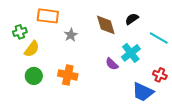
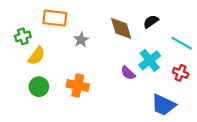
red cross: (160, 75) -> (181, 73), moved

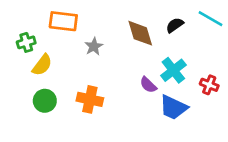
cyan line: (182, 43) -> (211, 19), moved
blue trapezoid: (163, 105) -> (173, 107), moved

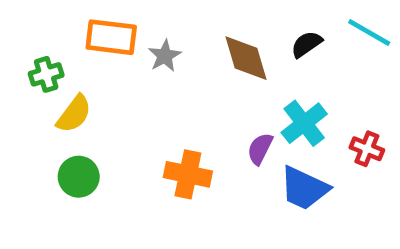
gray star: (94, 46) -> (165, 56), moved
purple semicircle: (148, 85) -> (260, 149), turned 72
orange cross: (90, 99) -> (188, 174), moved

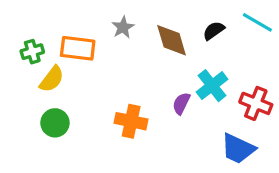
orange rectangle: (111, 37) -> (78, 48), moved
gray star: (165, 56) -> (123, 27), moved
red cross: (367, 149) -> (256, 103), size x1.4
blue trapezoid: (304, 188) -> (238, 149), moved

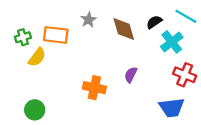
cyan cross: (212, 86) -> (172, 42), moved
green circle: (55, 123) -> (35, 110), moved
blue trapezoid: (238, 149) -> (172, 108), turned -32

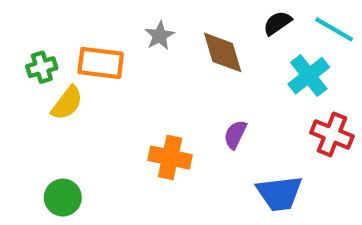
black semicircle: (154, 22) -> (277, 23), moved
blue trapezoid: (172, 108) -> (279, 193), moved

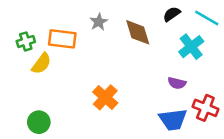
purple semicircle: (235, 134) -> (177, 83), moved, turned -102
red cross: (332, 134) -> (205, 108), moved
orange cross: (170, 158) -> (105, 97), turned 30

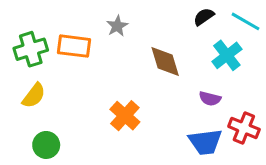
brown diamond: (138, 32) -> (165, 62), moved
green cross: (26, 41) -> (31, 49), size x1.5
yellow semicircle: (41, 64) -> (34, 96), moved

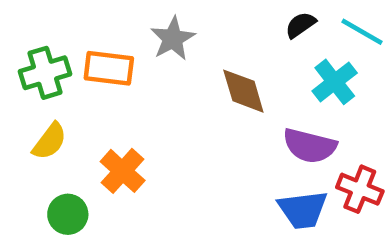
gray star: (117, 26) -> (173, 39), size x1.4
purple semicircle: (210, 99) -> (310, 146), size x1.6
orange cross: (125, 116) -> (123, 171), moved

